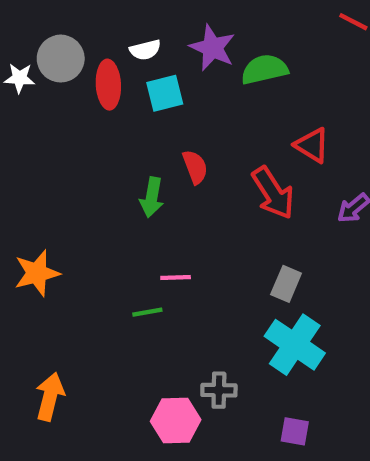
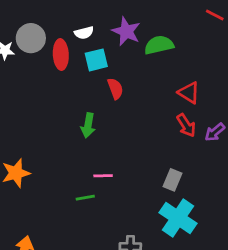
red semicircle: (195, 167) -> (115, 89), moved
red arrow: (273, 193) -> (186, 125), moved, size x0.7

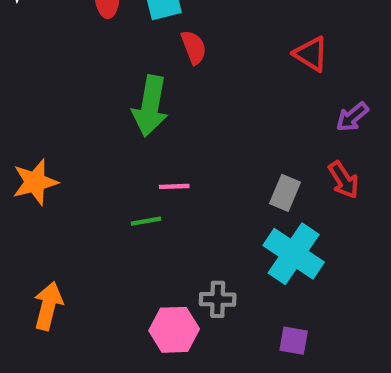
green arrow: (88, 125) -> (150, 106), size x1.5
red arrow: (186, 125) -> (344, 180), moved

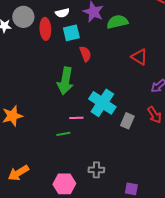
cyan cross: (294, 254) -> (102, 103), moved
orange arrow: (48, 306) -> (18, 173), turned -135
pink hexagon: (174, 330) -> (64, 184), moved

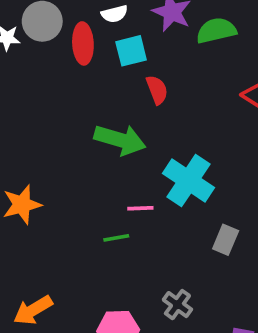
green arrow: (65, 81) -> (120, 140), turned -84
gray rectangle: (127, 121) -> (226, 240), moved
gray cross: (96, 170) -> (177, 305), turned 35

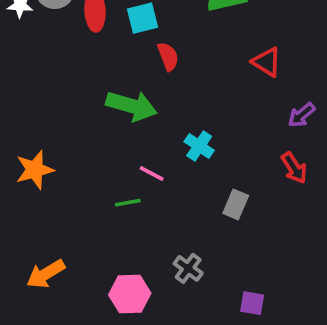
cyan cross: (189, 181) -> (199, 146), size x0.6
pink line: (140, 208) -> (152, 173), turned 30

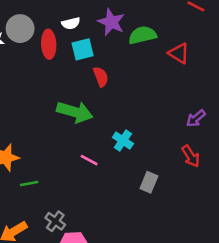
red triangle: (267, 62) -> (179, 53), moved
green line: (128, 203) -> (29, 184), moved
gray cross: (188, 268) -> (55, 221), moved

